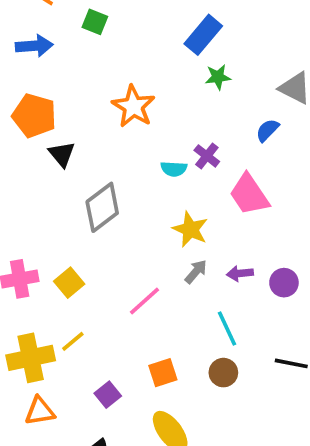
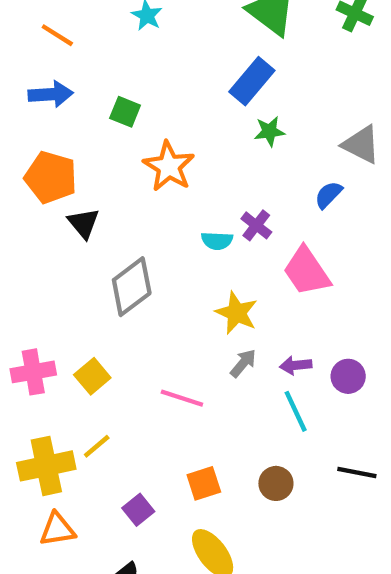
green square: (95, 22) -> (125, 112), moved
pink line: (144, 301) -> (182, 398), turned 60
cyan line: (227, 329) -> (296, 411), moved

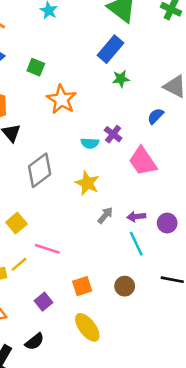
yellow star: (237, 313) -> (87, 183), moved
pink line: (182, 398) -> (47, 249), moved

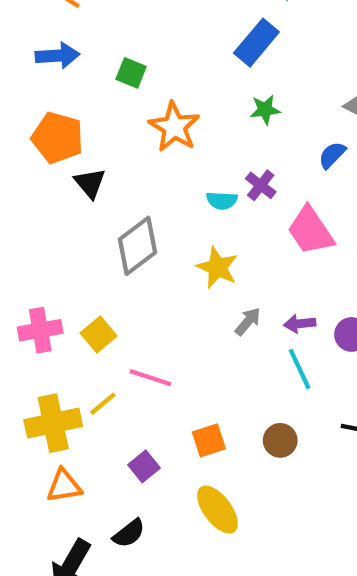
green star: (121, 79) -> (265, 110), moved

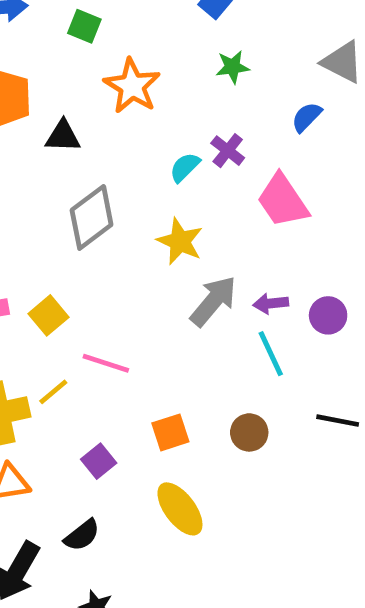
black triangle: (90, 183) -> (63, 136), moved, turned -48
cyan semicircle: (222, 200) -> (185, 167), turned 132
gray arrow: (248, 321) -> (213, 301), size x1.6

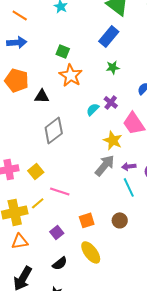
green square: (84, 26) -> (63, 51), moved
yellow star: (180, 241) -> (113, 140), moved
black semicircle: (82, 535) -> (60, 263), moved

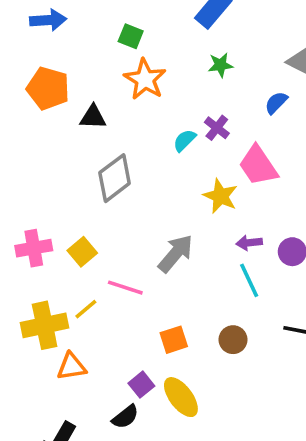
gray arrow: (105, 165) -> (176, 253), moved
purple square: (57, 232) -> (141, 385), moved
orange triangle: (20, 241) -> (71, 367), moved

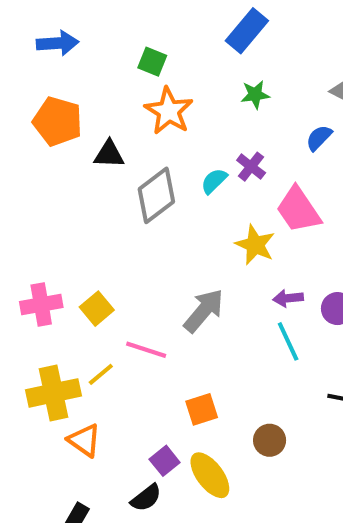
gray diamond: (115, 178) -> (156, 195), moved
brown circle: (233, 340) -> (270, 440), moved
orange triangle: (71, 367) -> (84, 440), turned 44

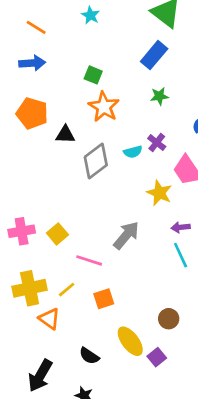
cyan semicircle: (214, 181) -> (133, 152), turned -150
yellow line: (101, 374) -> (67, 290), moved
orange square: (202, 409) -> (104, 299), moved
purple square: (165, 461) -> (157, 357), moved
black semicircle: (146, 498) -> (89, 356), turned 72

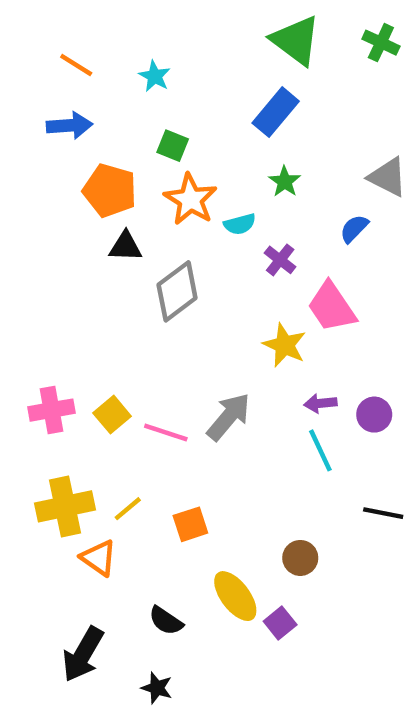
cyan star: (90, 15) -> (155, 76), moved
green star: (159, 96) -> (285, 182), turned -30
orange pentagon: (32, 113) -> (110, 190), moved
cyan semicircle: (133, 152) -> (240, 224), moved
pink line: (89, 260) -> (166, 432), moved

